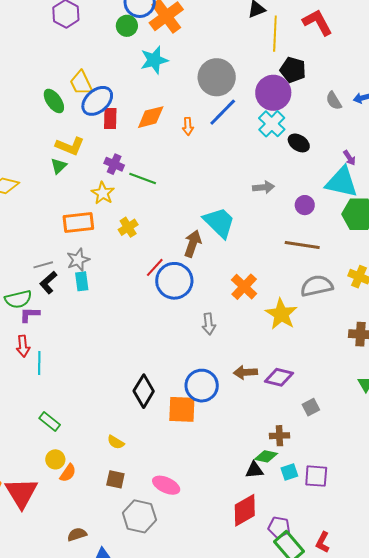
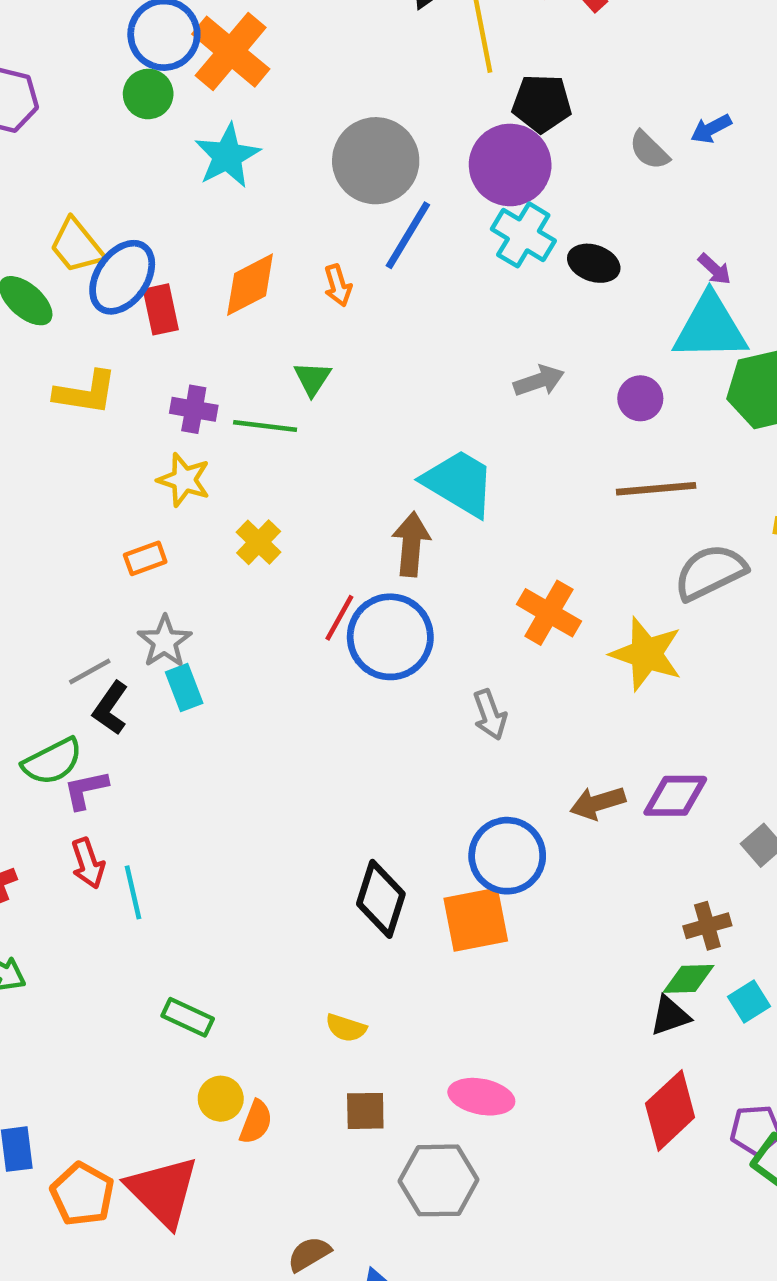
green triangle: (59, 166) -> (312, 379), moved
orange rectangle: (78, 223) -> (145, 558), size x0.6

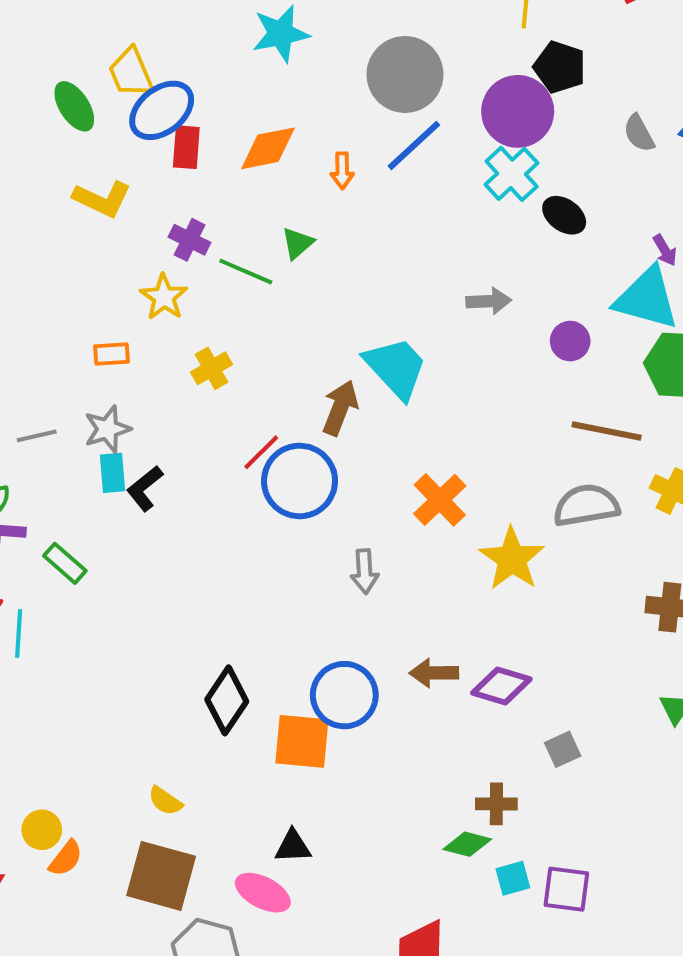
brown line: (656, 489) -> (607, 431), moved
black L-shape: (110, 708) -> (145, 488), moved
black triangle: (670, 1016) -> (293, 846), moved
green rectangle: (188, 1017) -> (65, 563), moved
brown square: (365, 1111) -> (161, 876), size x1.8

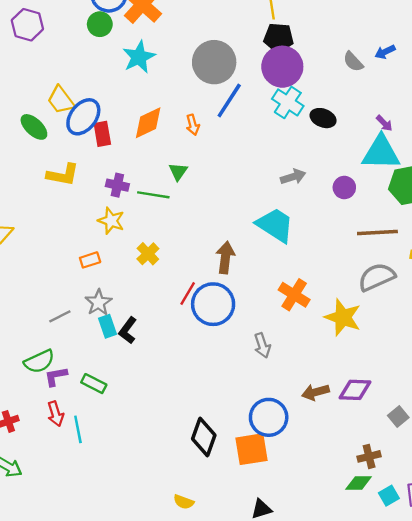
black pentagon: (560, 67) -> (279, 38), moved
cyan trapezoid: (396, 368) -> (275, 225), moved

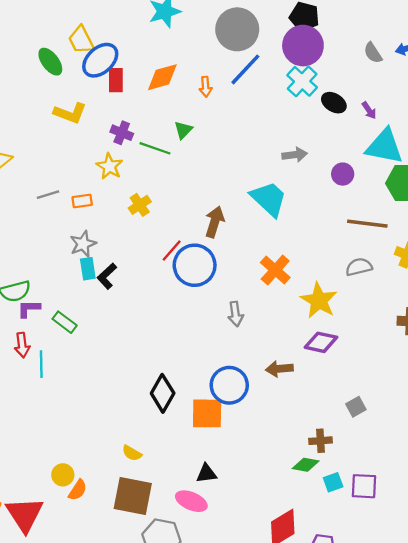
purple arrow: (384, 123) -> (369, 110), moved
gray semicircle: (377, 277) -> (359, 267), size x0.7
gray line: (60, 316) -> (48, 195), moved
purple diamond: (355, 390) -> (321, 342), moved

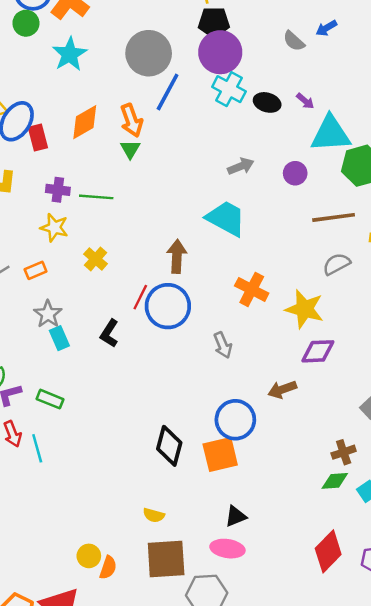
orange arrow: (206, 87) -> (132, 120), size x1.5
green triangle: (183, 130) -> (130, 149), moved
black L-shape: (107, 276) -> (109, 333), moved

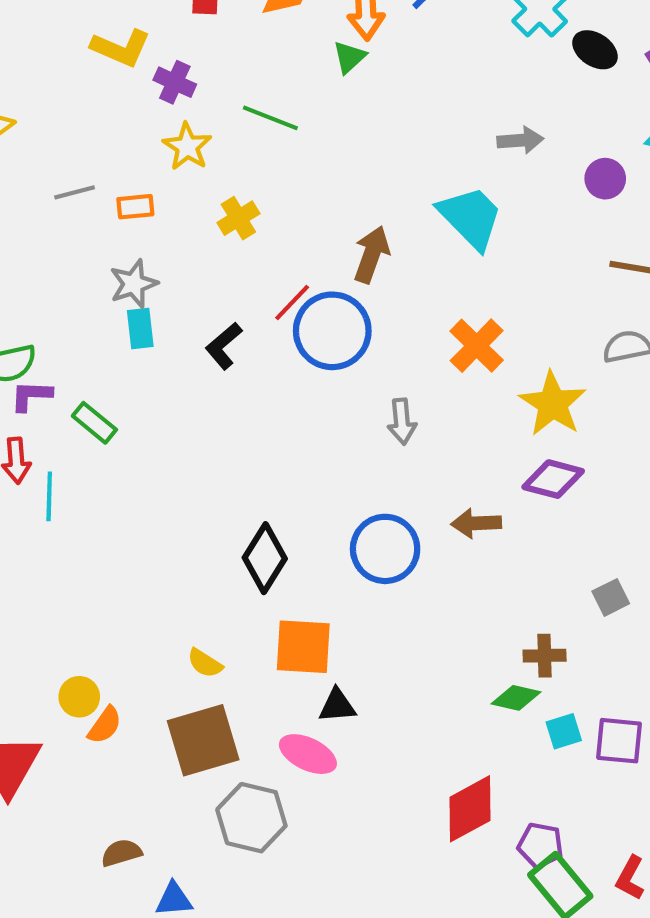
purple cross: (58, 190) -> (175, 82), moved
orange square: (220, 454) -> (303, 647), moved
brown square: (166, 559) -> (203, 740), turned -30

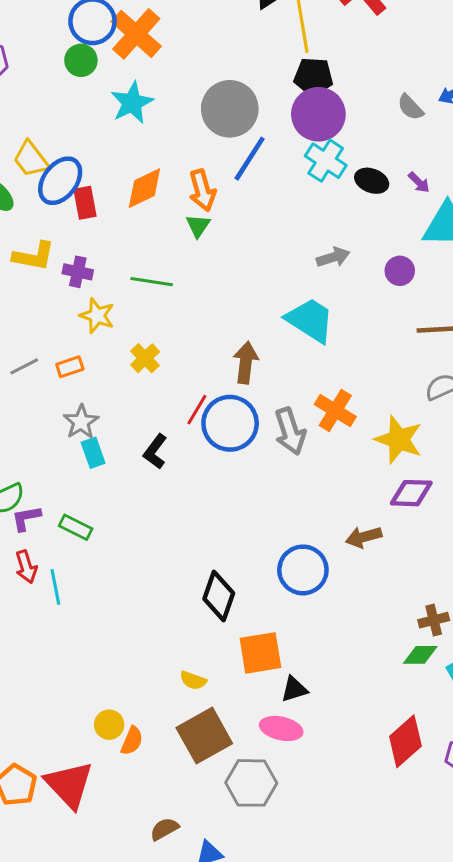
gray arrow: (402, 421) -> (290, 431), moved, size x1.4

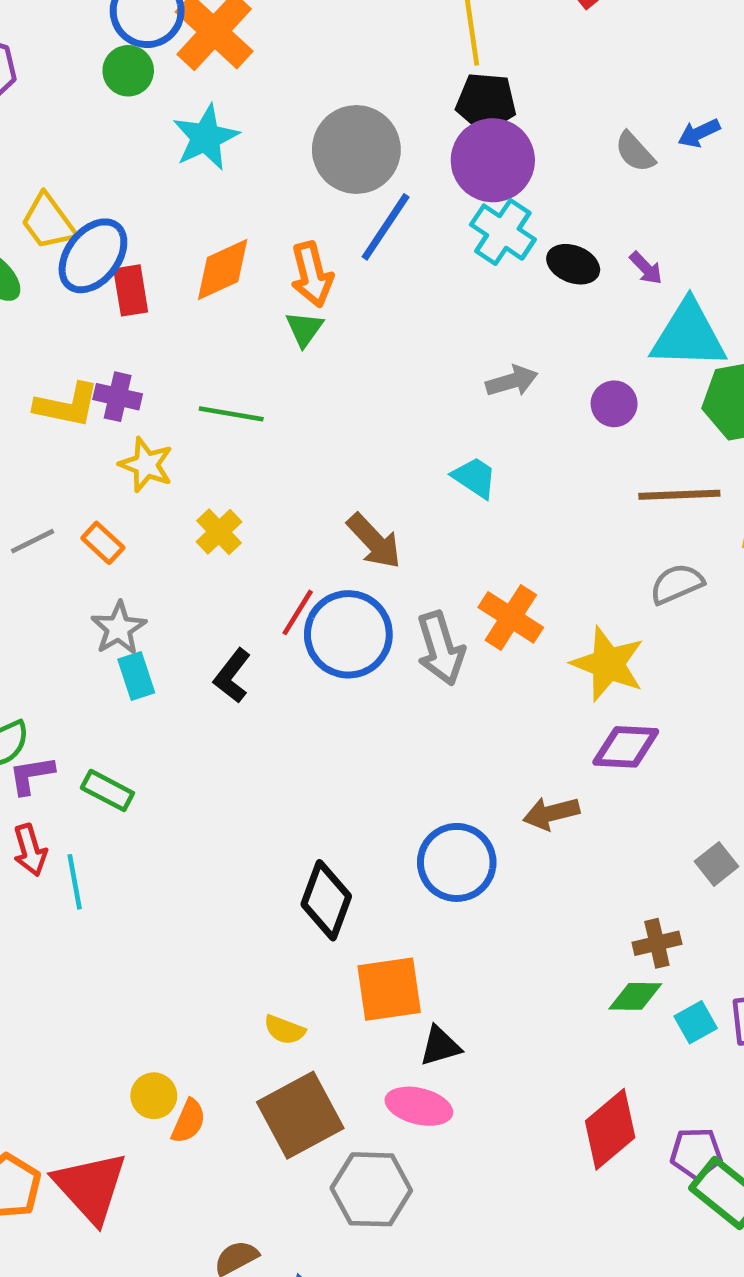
yellow L-shape: (34, 256) -> (67, 405), moved
cyan trapezoid: (310, 320) -> (475, 477), size x0.6
brown arrow: (246, 363) -> (374, 541), turned 129
orange rectangle: (70, 367) -> (103, 543), turned 60

